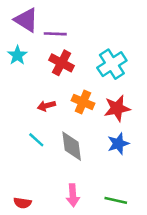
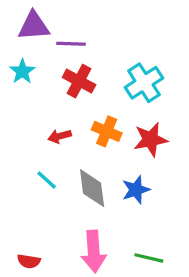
purple triangle: (26, 20) -> (34, 26), turned -36
blue star: (118, 144) -> (136, 190), moved
pink arrow: (73, 195) -> (94, 251), size x1.4

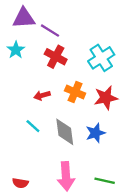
purple line: (71, 44) -> (50, 31), turned 30

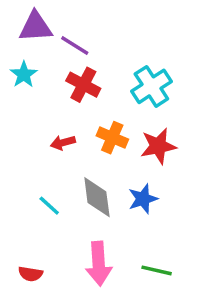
cyan line: (33, 126) -> (49, 206), moved

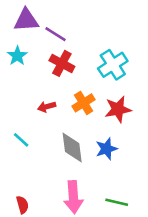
orange cross: (112, 138) -> (84, 103), turned 35
cyan line: (49, 206) -> (21, 140), moved
red semicircle: (31, 274) -> (22, 205), turned -114

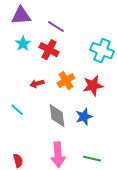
purple line: (56, 34) -> (56, 27), moved
cyan star: (17, 56) -> (23, 44), moved
cyan cross: (113, 65) -> (102, 51), moved, turned -35

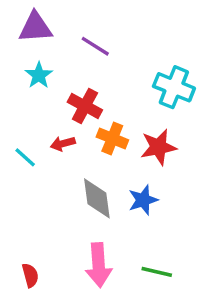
red cross: (49, 50) -> (85, 106), moved
orange cross: (66, 81) -> (112, 138), turned -36
cyan line: (17, 110) -> (25, 157), moved

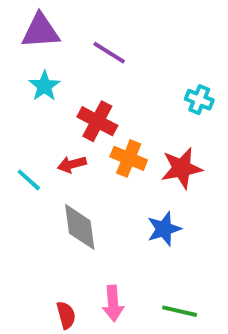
cyan cross: (174, 87) -> (199, 100), size x0.6
gray diamond: (97, 198) -> (80, 227), moved
pink arrow: (99, 265) -> (113, 303), size x0.7
red semicircle: (30, 275) -> (66, 315), moved

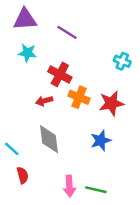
cyan star: (44, 86) -> (27, 53), turned -30
cyan line: (29, 180) -> (12, 149), moved
green line: (180, 311) -> (96, 190), moved
red semicircle: (66, 315) -> (23, 175), moved

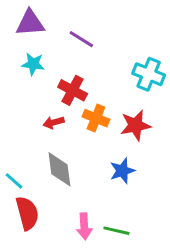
cyan cross: (122, 61) -> (149, 74), size x1.5
red semicircle: (23, 175) -> (27, 213), size x1.6

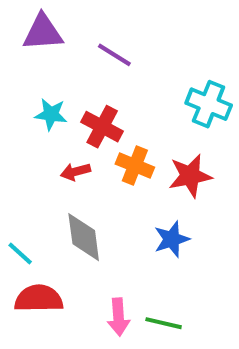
cyan star: (33, 64) -> (51, 114), moved
red semicircle: (27, 213) -> (39, 299), turned -76

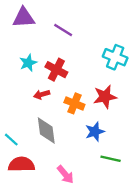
cyan star: (51, 114) -> (28, 63), turned -30
orange cross: (135, 166) -> (74, 103), moved
pink arrow: (118, 317) -> (65, 175), turned -36
green line: (164, 323) -> (111, 159), moved

